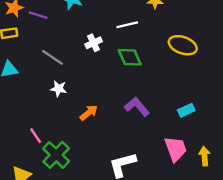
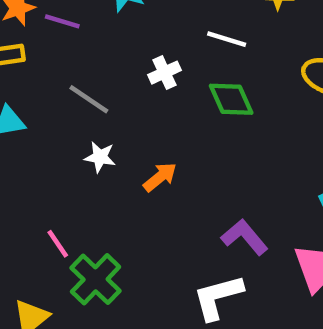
white line: (127, 25) -> (227, 39), turned 30
purple L-shape: (137, 107) -> (244, 237), moved
orange arrow: (89, 113) -> (160, 177), moved

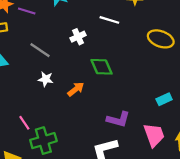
green diamond: (231, 99) -> (101, 67), moved
purple L-shape: (244, 237) -> (118, 119), turned 145
green cross: (96, 279) -> (43, 141), turned 30

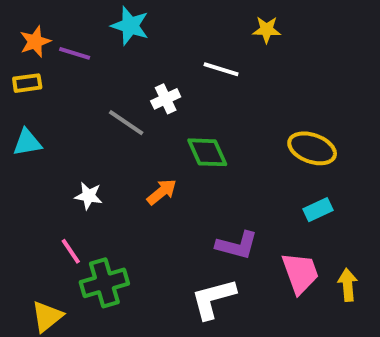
yellow ellipse: (161, 39) -> (312, 148), moved
gray line: (40, 50) -> (126, 123), moved
white star: (46, 79) -> (89, 196), moved

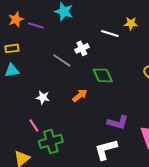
yellow star: (267, 30) -> (131, 23), moved
yellow rectangle: (27, 83) -> (12, 48), moved

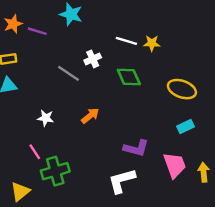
yellow star: (131, 23) -> (152, 43), moved
green diamond: (103, 75) -> (129, 77), moved

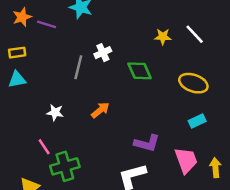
white line: (126, 41) -> (195, 34), moved, turned 30
gray line: (69, 73) -> (78, 67), turned 70

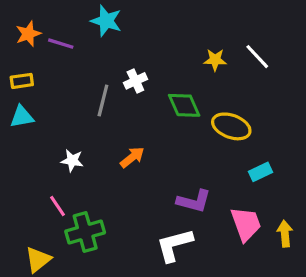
yellow ellipse: (193, 83) -> (231, 126), moved

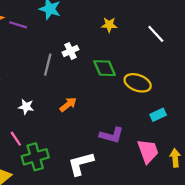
yellow star: (215, 60) -> (109, 25), moved
white L-shape: (174, 245) -> (81, 164), moved

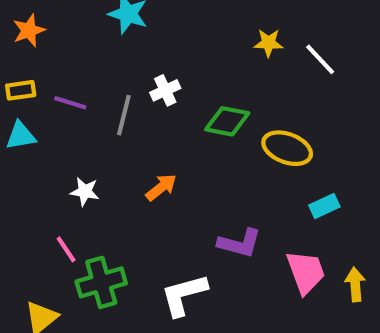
purple line: (18, 25) -> (70, 103), moved
yellow star: (109, 25) -> (269, 43), moved
green diamond: (105, 68) -> (227, 121), turned -55

